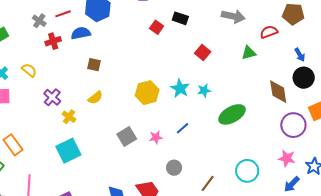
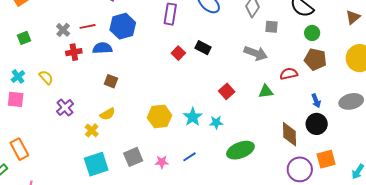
red square: (203, 52) -> (227, 91), moved
yellow cross: (69, 117) -> (92, 130), moved
cyan square: (68, 151) -> (96, 164), moved

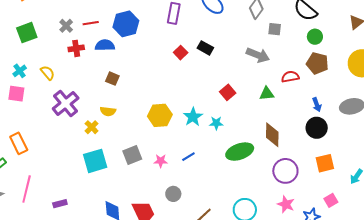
green square: (24, 38) -> (27, 33), size x1.5
purple cross: (65, 108) -> (66, 103), size x1.5
yellow semicircle: (108, 114) -> (108, 111), turned 35
brown diamond: (289, 134) -> (272, 135), moved
purple circle: (300, 169) -> (285, 171), moved

